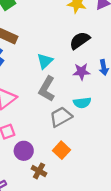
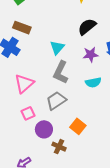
gray trapezoid: (61, 117) -> (56, 101), moved

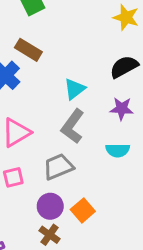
purple circle: (44, 129) -> (50, 206), moved

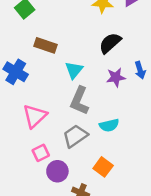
brown rectangle: (28, 50) -> (46, 45), moved
cyan semicircle: (118, 150) -> (109, 125), moved
purple circle: (50, 206) -> (57, 171), moved

